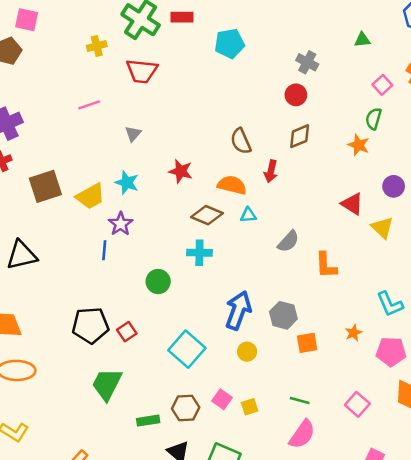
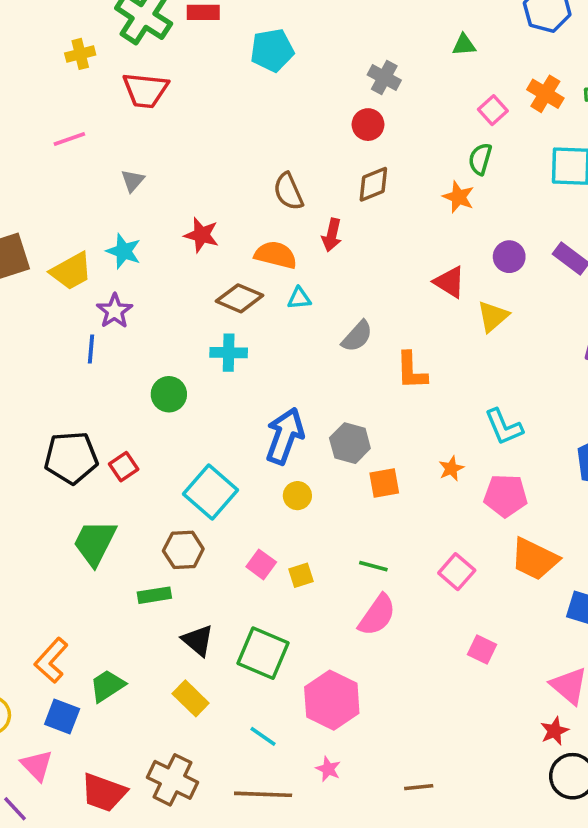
yellow triangle: (382, 228) -> (493, 316), turned 35
brown hexagon: (186, 408) -> (183, 550), moved

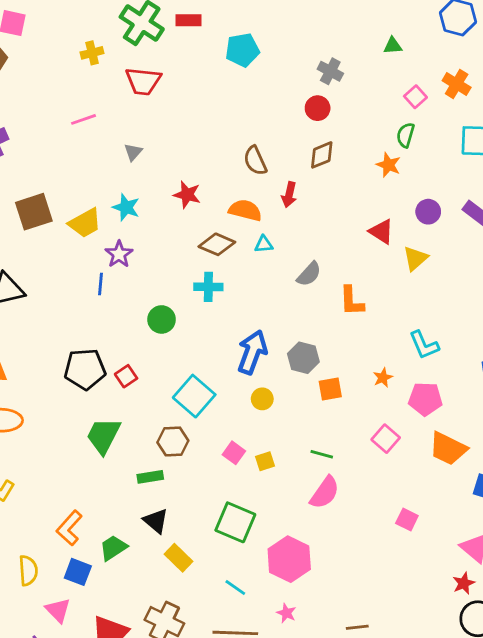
pink square: (457, 572) -> (386, 439), moved
black triangle: (198, 640) -> (156, 521), moved

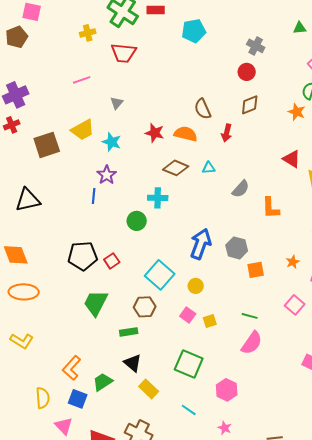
orange semicircle: (245, 210) -> (186, 134), moved
yellow trapezoid: (85, 223) -> (83, 130), moved
cyan cross: (208, 287) -> (158, 198), moved
yellow circle: (262, 399) -> (196, 286), moved
pink hexagon: (289, 559) -> (227, 390), size x0.7

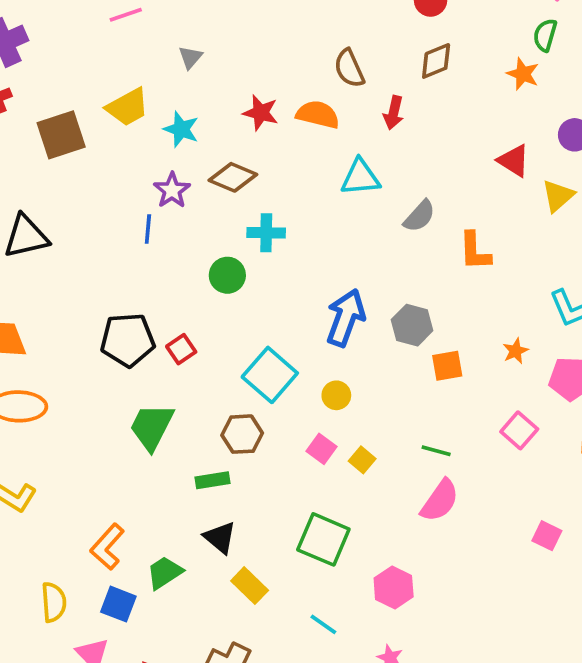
brown diamond: (176, 168) -> (233, 177), moved
cyan triangle: (209, 168) -> (360, 177), size x1.6
yellow square: (210, 321) -> (362, 460), turned -32

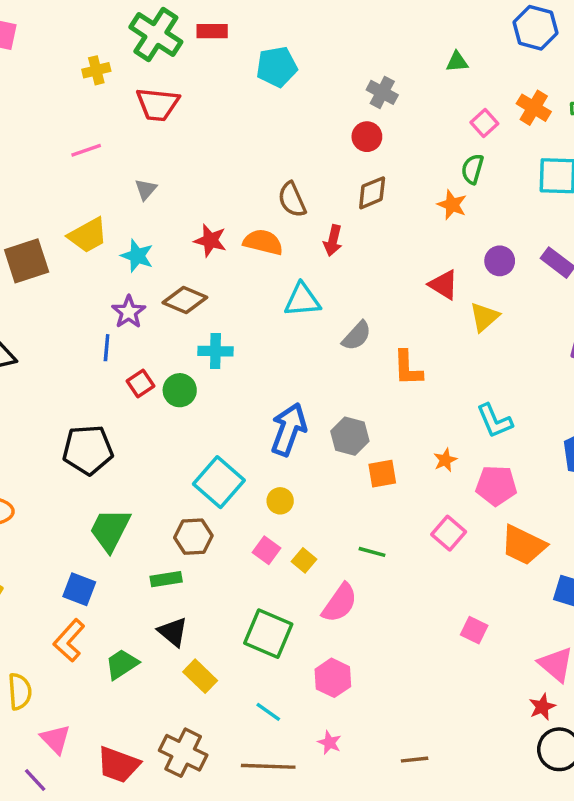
red square: (181, 349) -> (141, 383), moved
pink semicircle: (440, 501) -> (340, 603), moved
blue square: (118, 604) -> (79, 589), moved

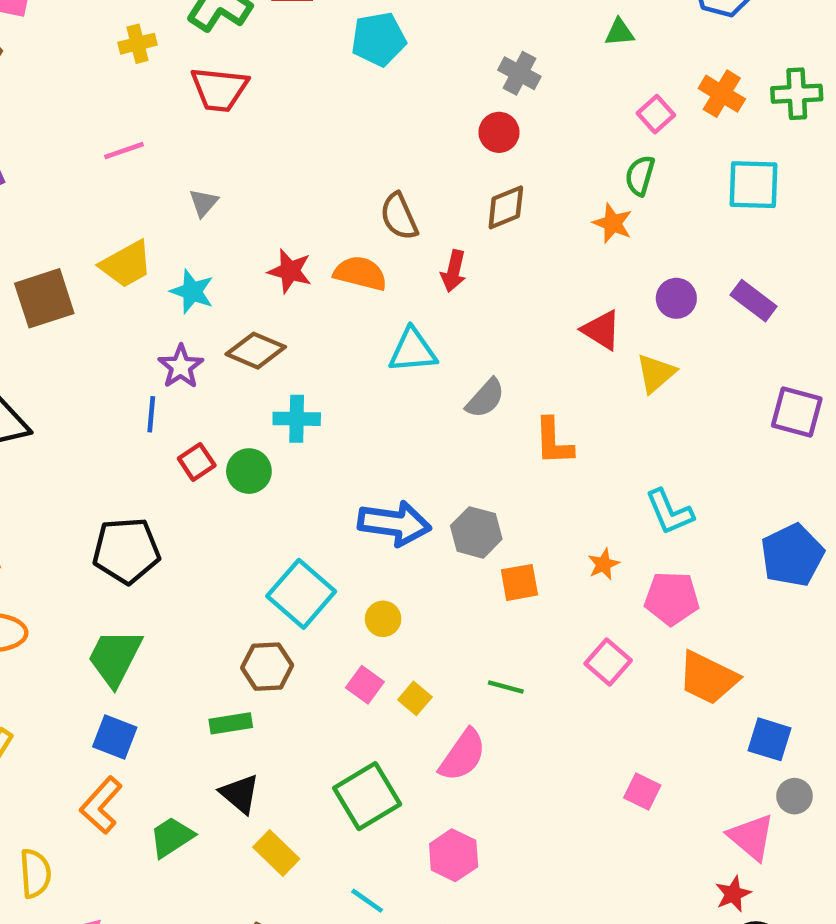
blue arrow: (289, 429) -> (394, 523), turned 78
green trapezoid: (110, 530) -> (115, 657), moved
green square: (268, 634) -> (367, 796), turned 36

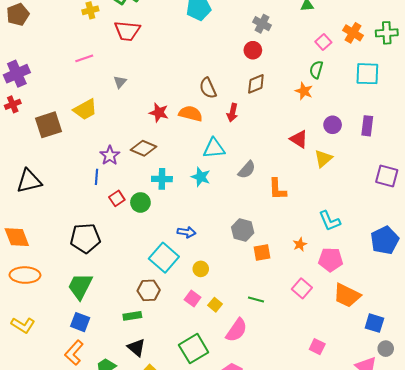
cyan star: (192, 291) -> (201, 177), moved
purple rectangle: (754, 301) -> (367, 126), turned 60
blue arrow: (394, 523) -> (186, 232), moved, size x0.6

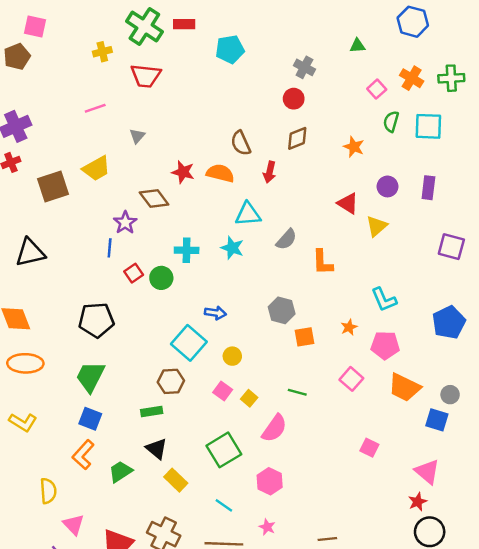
green semicircle: (316, 70) -> (391, 122), moved
brown diamond: (144, 148) -> (154, 199), moved, turned 30
gray circle: (386, 349) -> (450, 395), moved

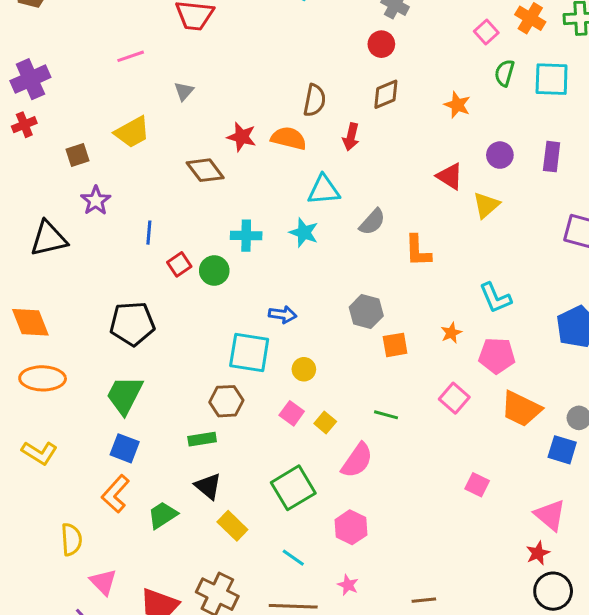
brown semicircle: (241, 143) -> (315, 100), turned -145
brown square: (53, 186) -> (77, 155), size x0.6
purple star: (125, 223) -> (96, 201), moved
cyan square: (189, 343) -> (249, 353), turned -32

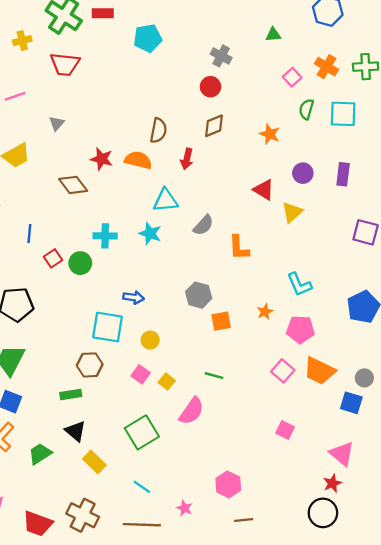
pink square: (454, 398) -> (283, 371), moved
pink hexagon: (351, 527) -> (228, 484), moved
black circle: (553, 591) -> (323, 513), moved

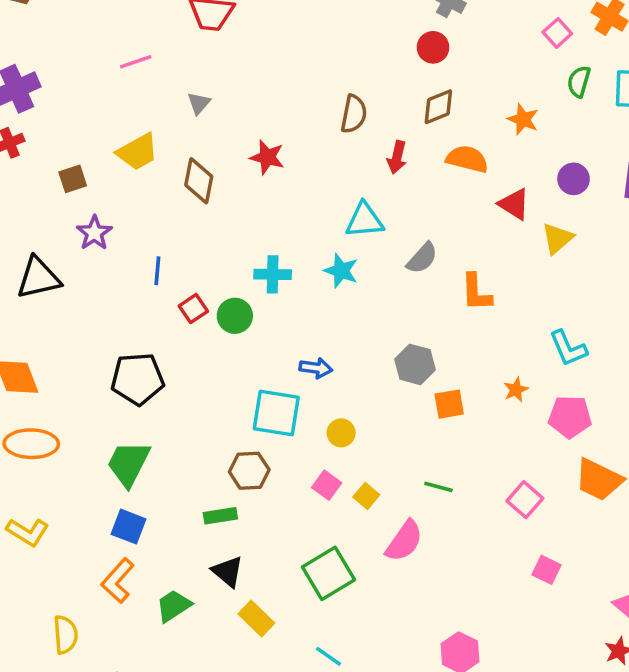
orange semicircle: (138, 160) -> (467, 159), moved
brown diamond: (73, 185) -> (199, 181), moved, turned 48
pink square: (283, 371) -> (525, 500), moved

